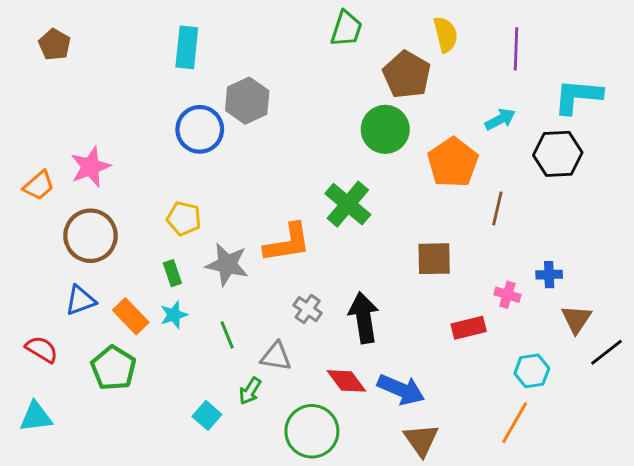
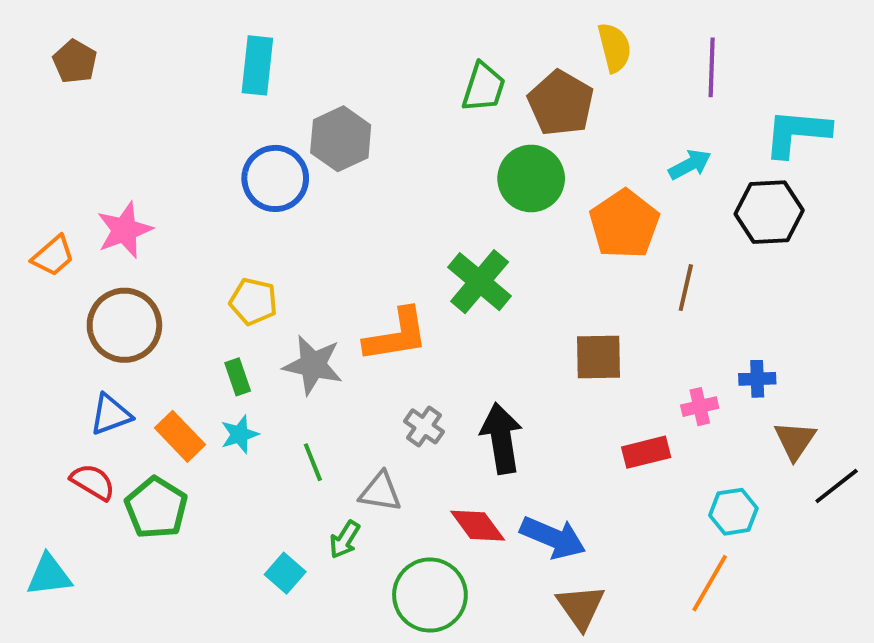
green trapezoid: (346, 29) -> (483, 87), moved
pink cross: (507, 295) -> (700, 407), turned -30
red semicircle: (42, 349) -> (93, 482), moved

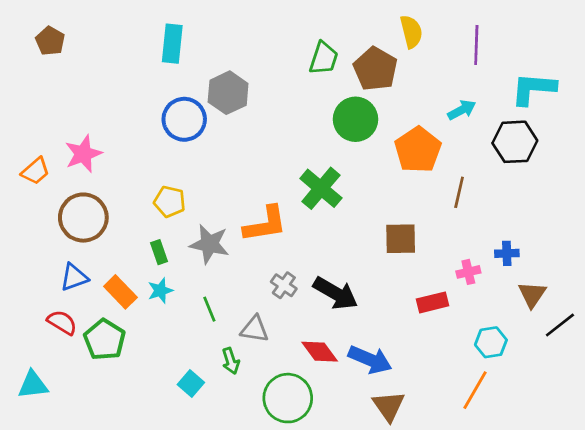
black arrow: (501, 438) -> (336, 293), turned 129
green arrow: (345, 539) -> (231, 361), turned -50

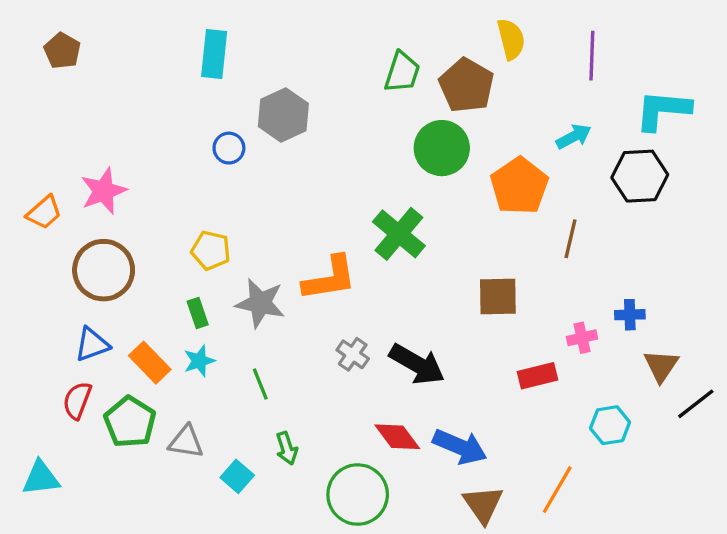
blue circle: (184, 119) -> (229, 148), size x0.6
red semicircle: (62, 322) -> (77, 400), turned -100
gray triangle: (255, 329) -> (186, 442), moved
orange line: (475, 390) -> (557, 490), moved

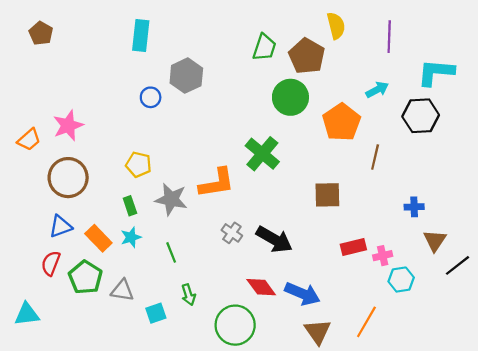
pink cross: (582, 338) -> (383, 256), moved
cyan square: (237, 476) -> (156, 313), turned 30

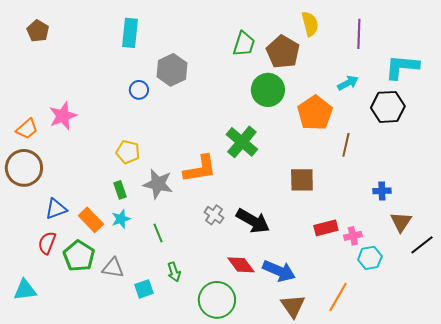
brown circle: (68, 178) -> (24, 168), moved

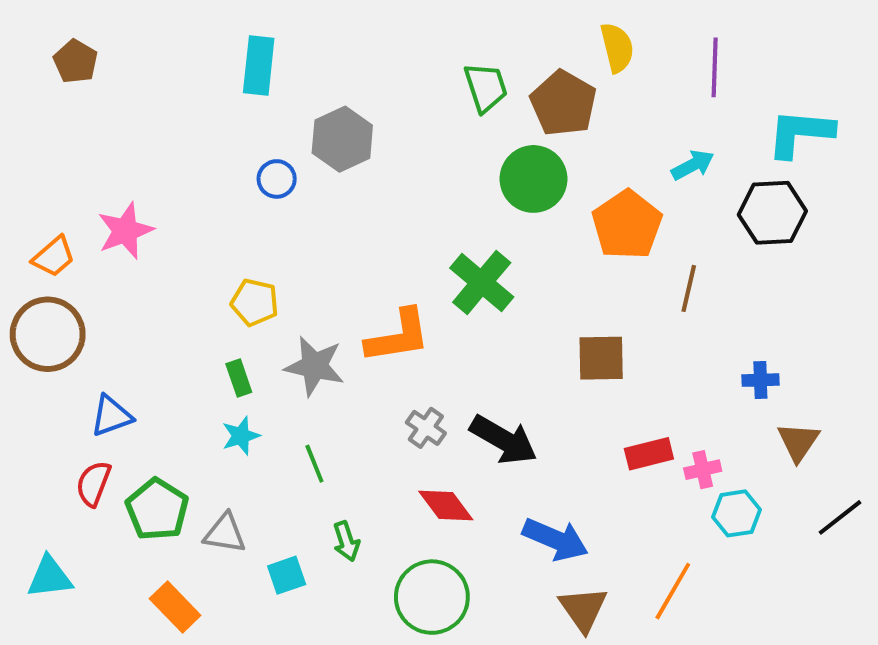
green trapezoid: (244, 44) -> (486, 87), turned -36
orange rectangle: (91, 220) -> (175, 607), moved
black line: (422, 245) -> (840, 517), moved
red diamond: (241, 265) -> (446, 505), moved

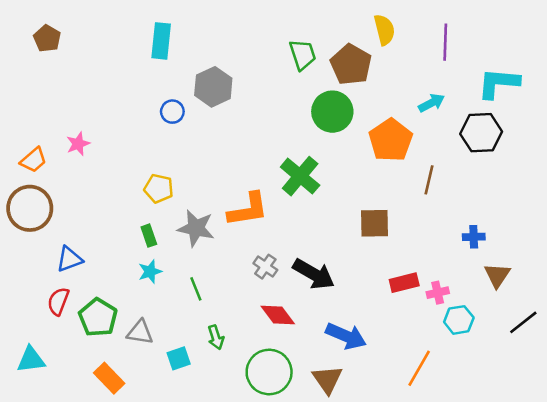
pink star: (125, 231) -> (78, 144), size x0.7
brown triangle: (583, 609) -> (327, 379), moved

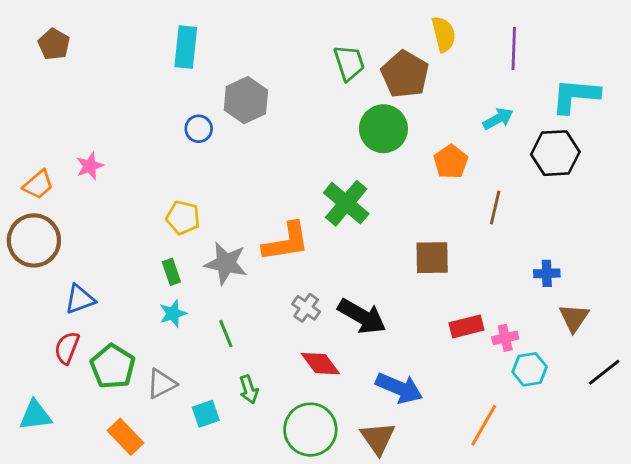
orange pentagon: (391, 140) -> (451, 162), size x0.7
gray triangle: (140, 332) -> (161, 384), turned -36

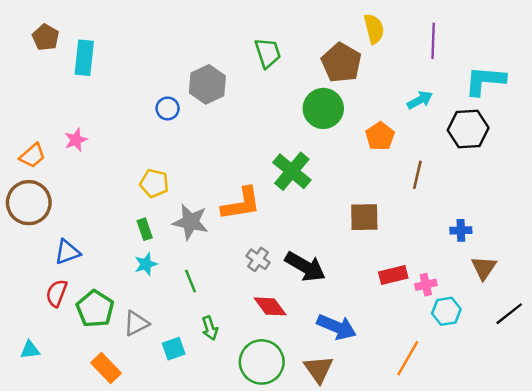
cyan rectangle: (186, 47) -> (84, 58), moved
green trapezoid: (349, 63) -> (268, 53), moved
cyan triangle: (35, 415) -> (30, 350), size x0.7

